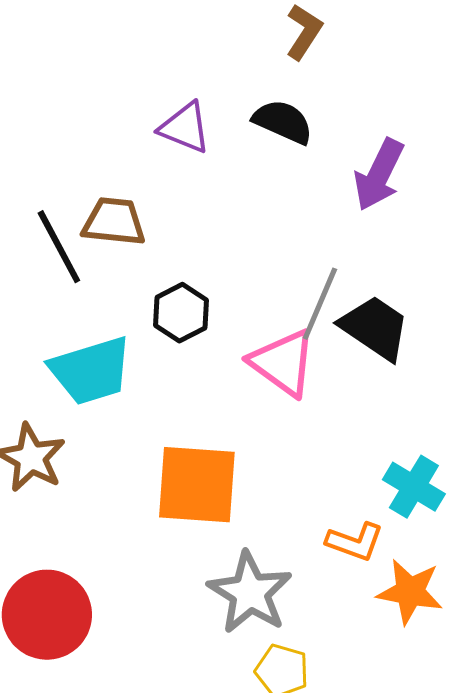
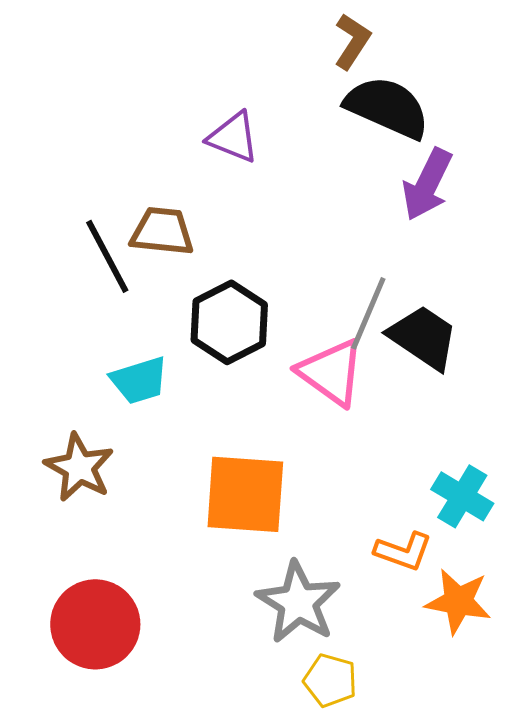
black semicircle: (283, 122) -> (387, 107), moved, size x1.4
black hexagon: (181, 313) -> (229, 322), size x1.4
cyan trapezoid: (91, 371) -> (139, 380), size x0.7

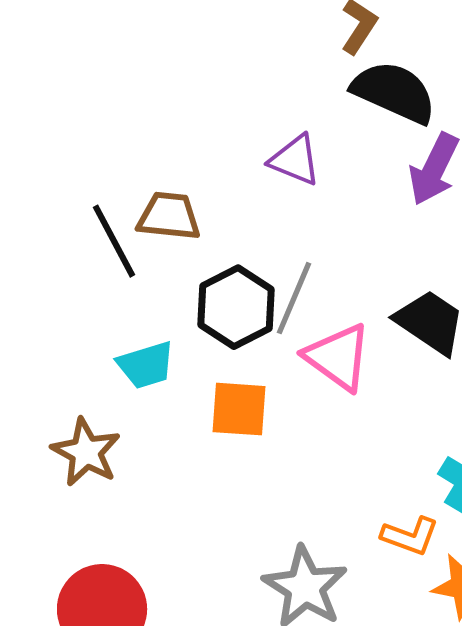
purple triangle: (233, 137) -> (295, 160), moved
gray line: (368, 313) -> (294, 298), moved
orange square: (245, 494) -> (239, 409), moved, size x0.7

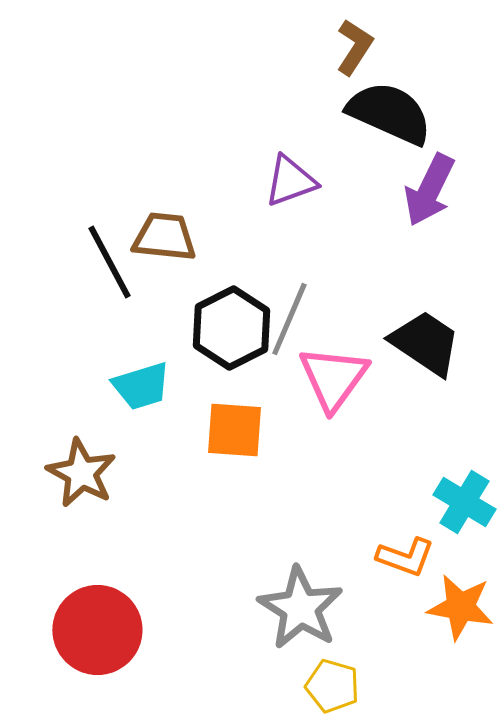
purple triangle: (295, 160) -> (290, 181), turned -42
pink triangle: (338, 357) -> (333, 378), turned 30

